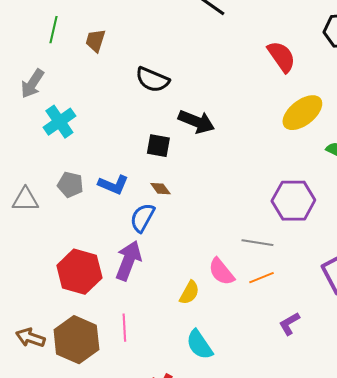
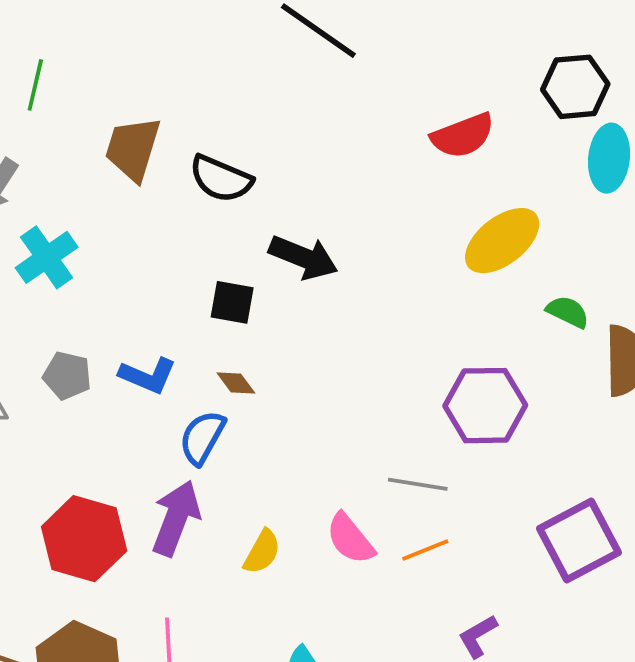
brown trapezoid: (95, 41) -> (133, 149), moved, size x1.5
red semicircle: (281, 57) -> (463, 136), turned 104
yellow semicircle: (189, 293) -> (262, 552), moved

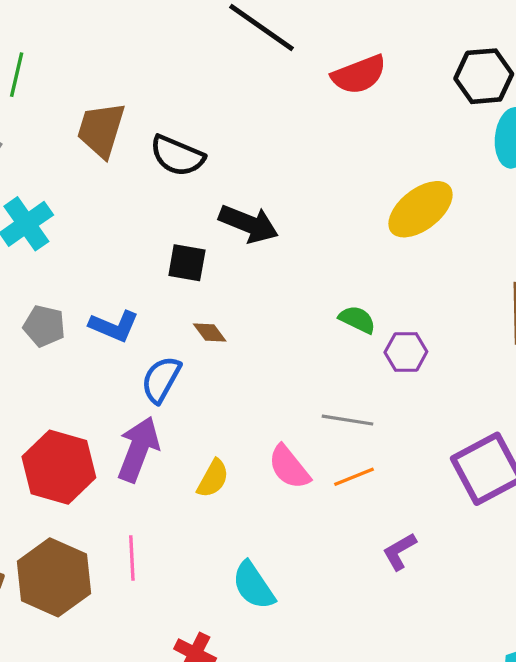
red semicircle: (463, 136) -> (359, 75), moved
green semicircle: (568, 312) -> (357, 320), moved
brown diamond: (236, 383) -> (210, 332), moved
purple hexagon: (485, 406) -> (406, 352), size x0.6

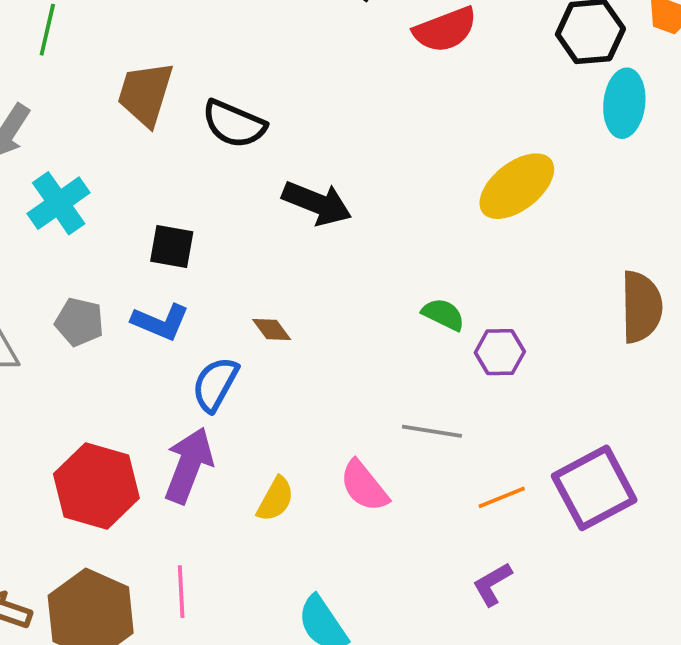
black square: (187, 263) -> (172, 247), moved
orange line: (354, 477) -> (502, 497), moved

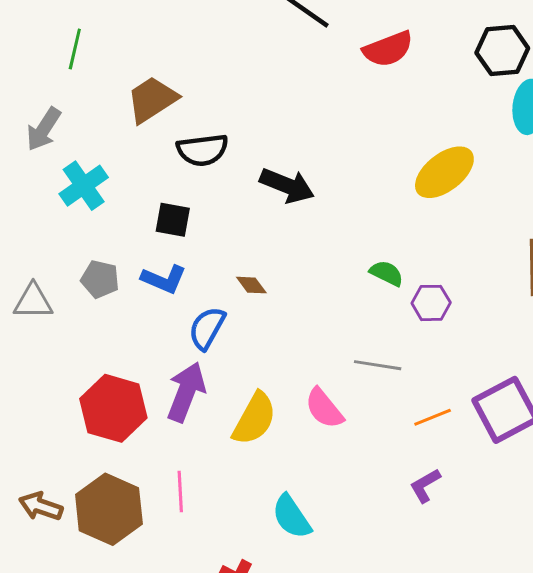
brown trapezoid: (145, 94) -> (152, 99), turned 40
black semicircle: (234, 124) -> (202, 150), moved, turned -30
yellow semicircle: (275, 499) -> (254, 419), size x1.5

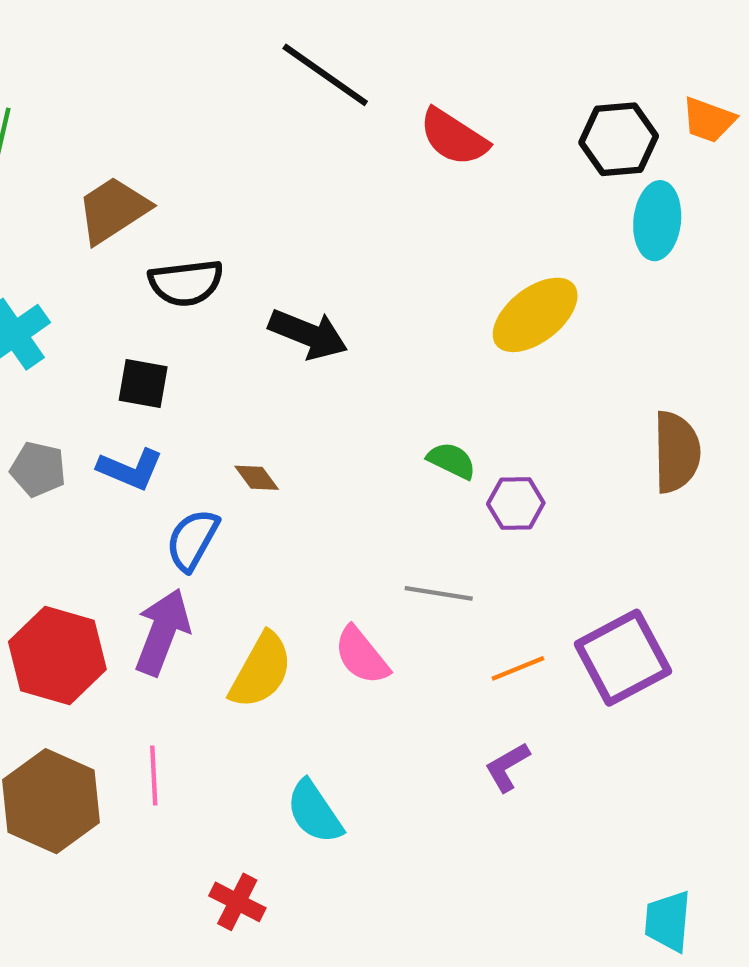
red semicircle: (388, 49) -> (454, 137), turned 54

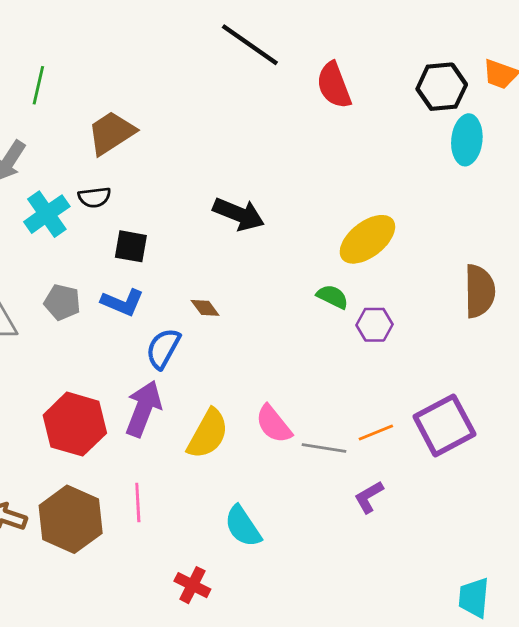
red semicircle: (454, 137) -> (334, 85), turned 36
black semicircle: (186, 283) -> (94, 197), moved, size x0.7
yellow ellipse: (535, 315) -> (367, 239), moved
gray line: (439, 593) -> (324, 448), moved

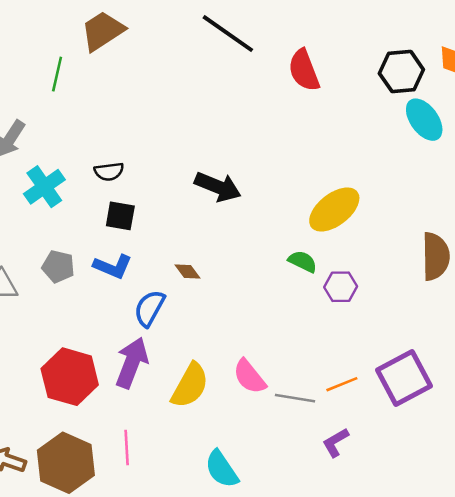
green line: (38, 85) -> (57, 74), moved
brown trapezoid: (111, 133) -> (103, 31), moved
cyan ellipse: (467, 140) -> (424, 120), turned -42
black semicircle: (94, 197) -> (109, 172), moved

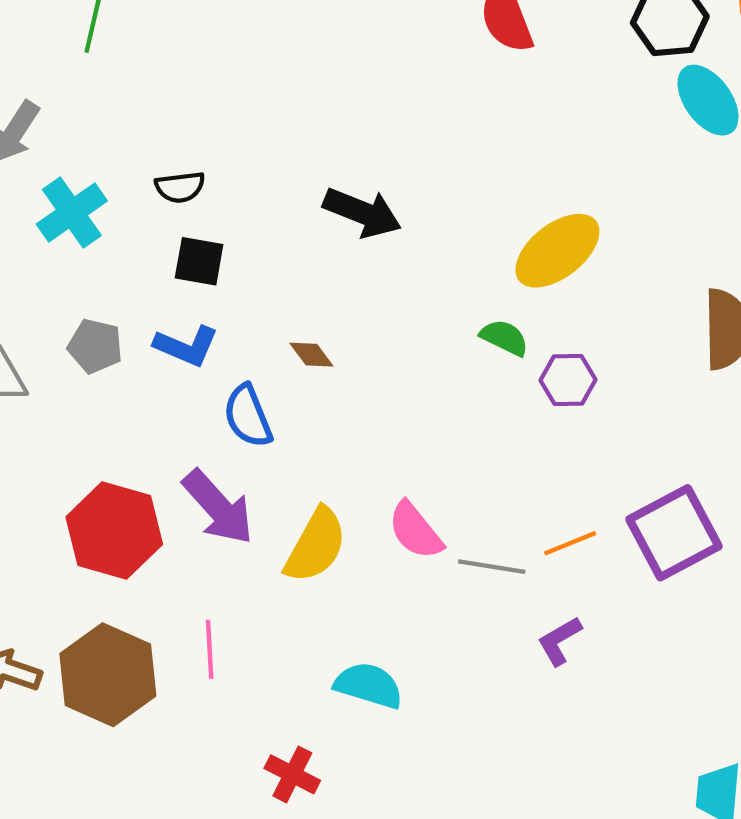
blue semicircle: (149, 308) -> (248, 416), turned -51
purple arrow: (132, 363) -> (218, 507), turned 117
cyan semicircle: (222, 469) -> (369, 685), turned 141

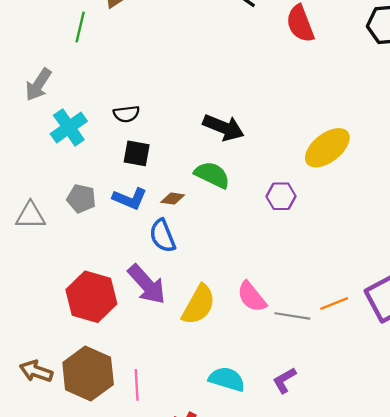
green semicircle: (504, 338) -> (212, 175), moved, size x1.4
brown diamond: (311, 355) -> (173, 199), moved, turned -45
purple hexagon: (568, 380) -> (281, 196), moved
purple L-shape: (560, 641) -> (284, 380), moved
pink line: (210, 649) -> (137, 385), moved

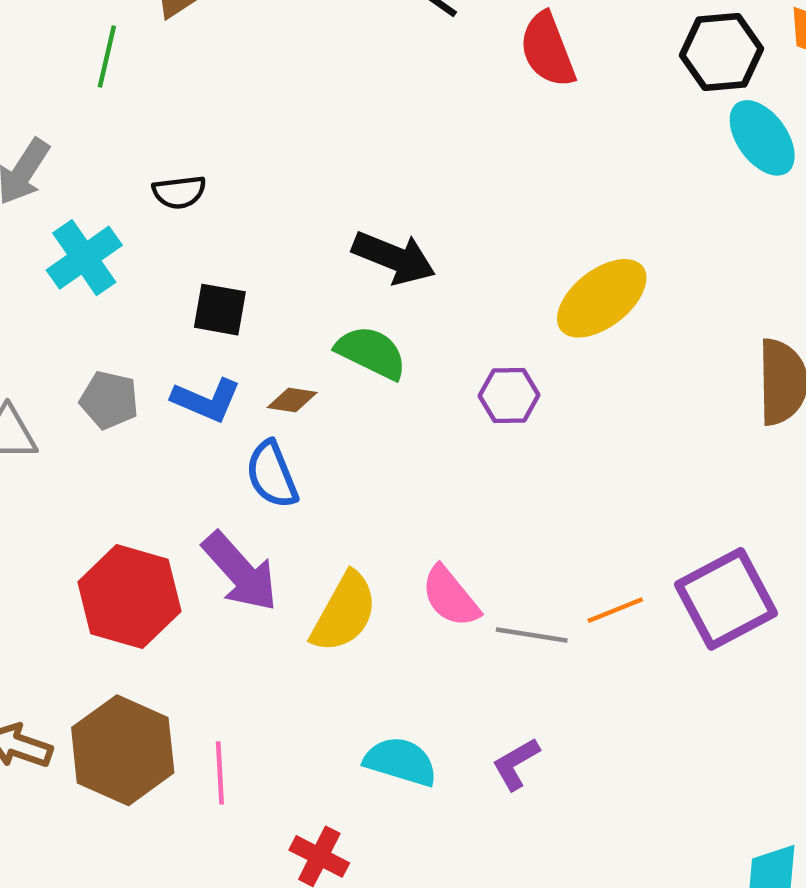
black semicircle: (126, 114) -> (179, 192), moved

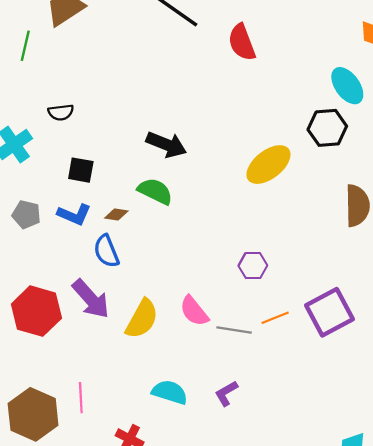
black hexagon: (721, 52) -> (327, 128), moved
purple hexagon: (509, 395) -> (253, 266), moved
brown hexagon: (123, 750) -> (33, 414), moved

